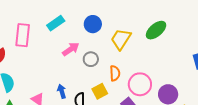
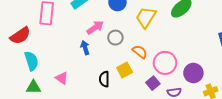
orange semicircle: (115, 73) -> (140, 52), turned -49
blue arrow: (62, 91) -> (85, 48), moved

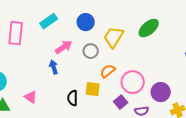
gray circle: (115, 38) -> (91, 51), moved
orange semicircle: (140, 52) -> (108, 71), turned -77
yellow square: (125, 70) -> (93, 89), turned 35

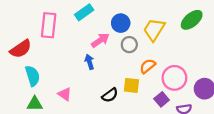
blue circle: (86, 22) -> (121, 23), moved
black semicircle: (73, 98) -> (110, 95), turned -126

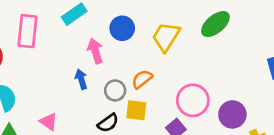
pink arrow: (100, 40) -> (95, 51), turned -72
gray circle: (129, 45) -> (115, 90), moved
orange semicircle: (148, 66) -> (142, 79), moved

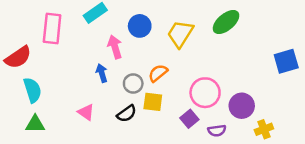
pink triangle: (49, 122) -> (86, 112), moved

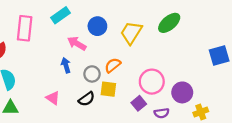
pink arrow: (115, 47) -> (77, 44), turned -42

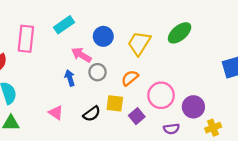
orange semicircle: (113, 65) -> (130, 78), moved
gray circle: (92, 74) -> (97, 72), moved
purple square: (139, 103) -> (137, 116), moved

